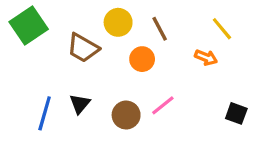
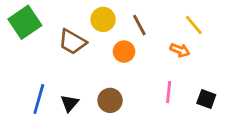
black triangle: (80, 104) -> (70, 103), moved
pink line: (163, 105) -> (169, 92), moved, turned -45

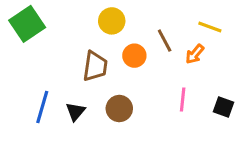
brown line: (139, 25) -> (165, 41), moved
yellow line: (194, 25) -> (210, 27), turned -30
brown trapezoid: (72, 42) -> (95, 66), moved, turned -112
orange arrow: (180, 50) -> (195, 54), turned 108

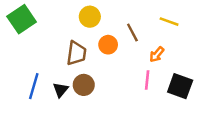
orange arrow: (195, 54) -> (157, 54), moved
black square: (223, 107) -> (180, 86), size x1.5
brown circle: (119, 109) -> (84, 85), moved

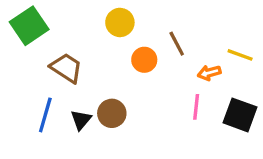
yellow line: (169, 22) -> (240, 55), moved
brown trapezoid: (76, 53) -> (66, 68), moved, turned -65
orange arrow: (157, 54) -> (209, 73), turned 35

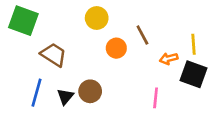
green square: (29, 26) -> (23, 21), turned -36
yellow line: (240, 55) -> (193, 44), turned 66
pink line: (196, 107) -> (156, 98), moved
black square: (240, 115) -> (193, 74), moved

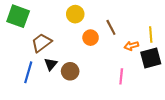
brown trapezoid: (53, 55) -> (42, 43), turned -70
black square: (193, 74) -> (151, 58), turned -35
black triangle: (65, 97) -> (51, 64), moved

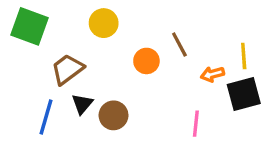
yellow circle: (75, 14) -> (104, 23), moved

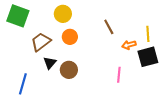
orange circle: (146, 61) -> (70, 37), moved
blue line: (46, 117) -> (23, 84), moved

